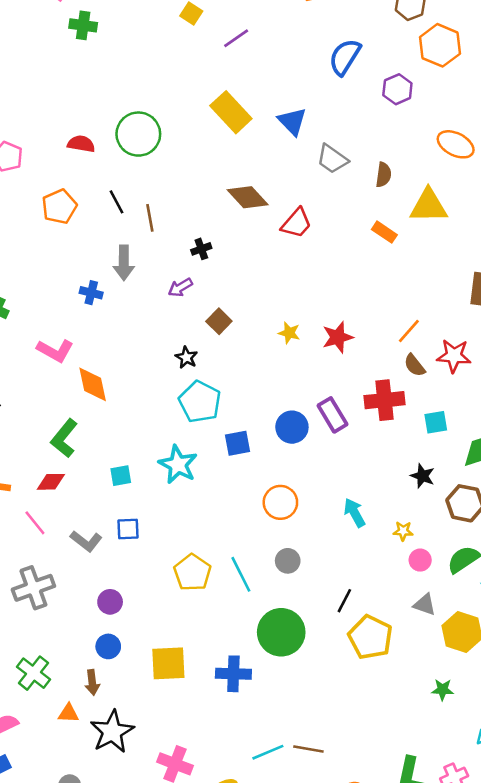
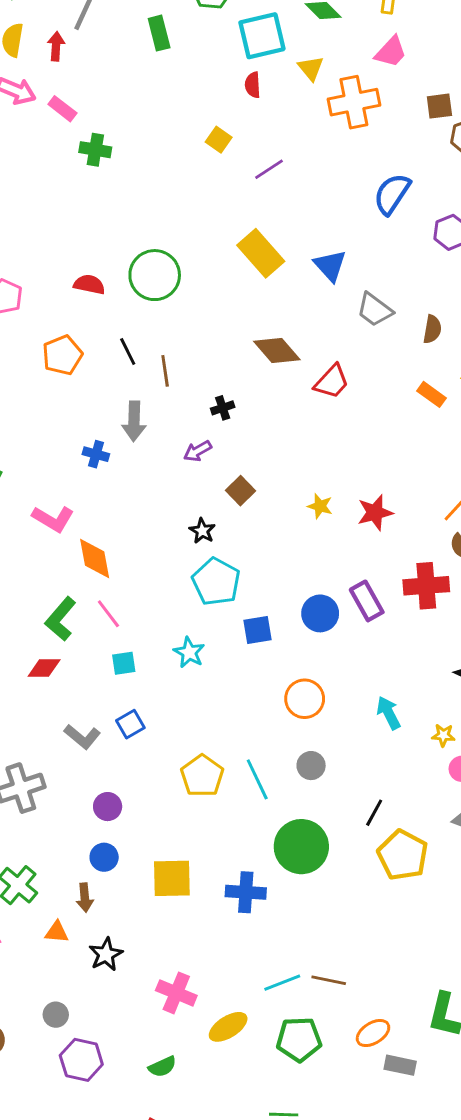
cyan star: (178, 465) -> (189, 652), size x0.7
pink line: (35, 523) -> (108, 614), moved
blue square: (128, 529) -> (130, 724), turned -30
black star: (112, 732) -> (106, 954), size x0.7

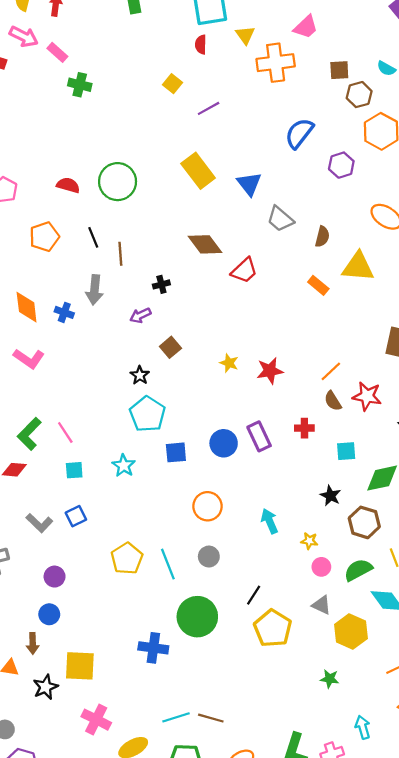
orange diamond: (95, 558) -> (27, 307), moved
red cross: (426, 586) -> (304, 428), size x0.6
yellow square: (172, 878) -> (80, 666), moved

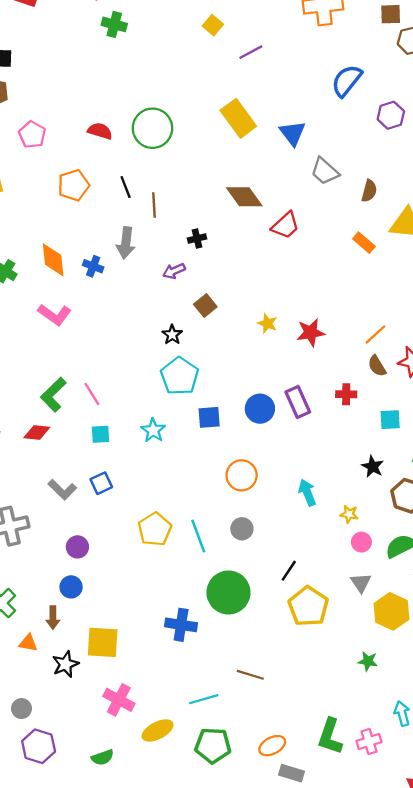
gray triangle: (321, 605) -> (361, 583), turned 30
brown line: (211, 718) -> (250, 675), moved

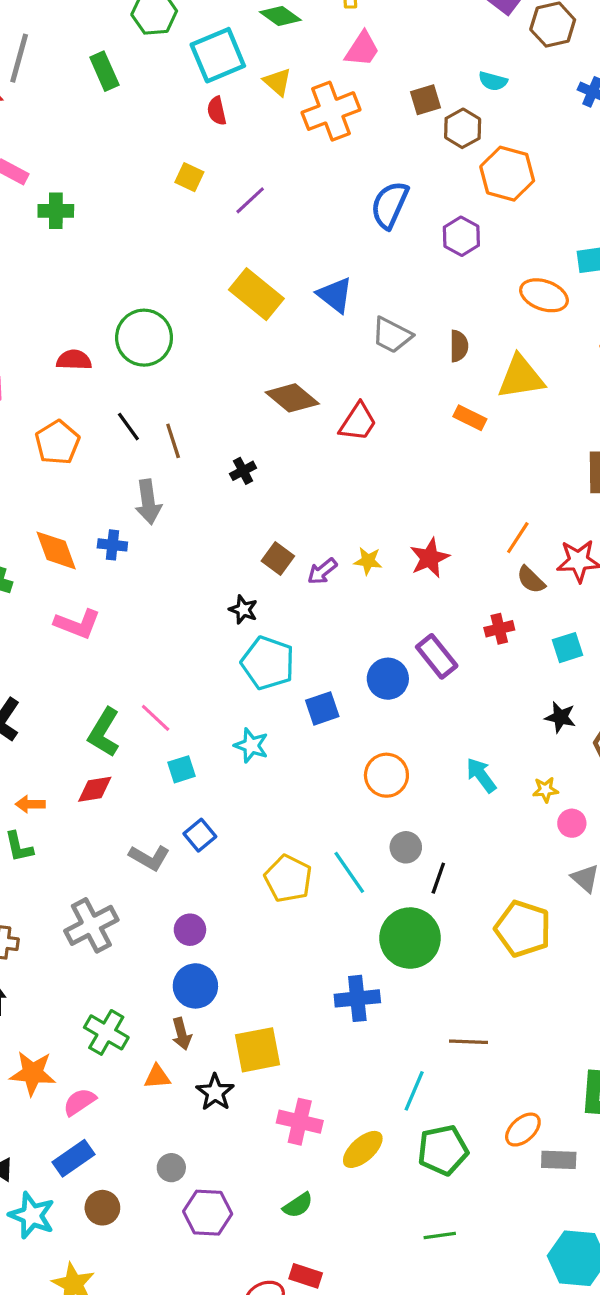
purple arrow: (174, 271) -> (322, 571), moved
black line: (289, 571) -> (438, 878), moved
blue circle: (71, 587) -> (195, 986), size x1.4
cyan line: (204, 699) -> (414, 1091), turned -36

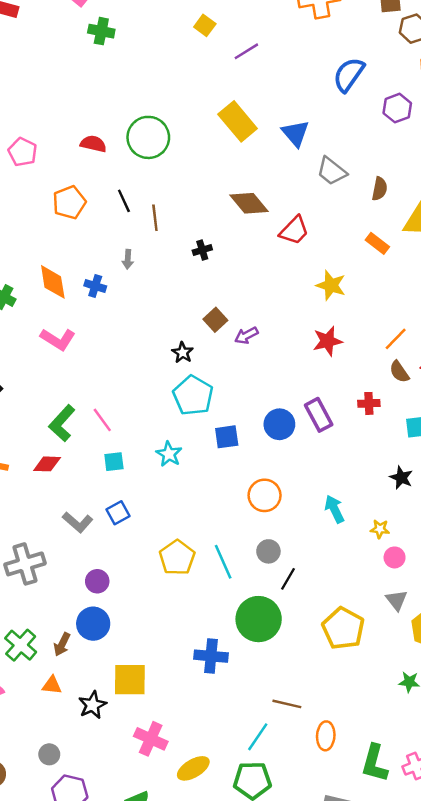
gray arrow: (148, 502) -> (128, 259), size x0.6
yellow star: (368, 561) -> (331, 285), moved, size x1.4
brown arrow: (182, 1034) -> (62, 644), moved, turned 30
cyan line: (414, 1091) -> (258, 737), moved
orange ellipse: (523, 1130) -> (326, 736), moved, turned -56

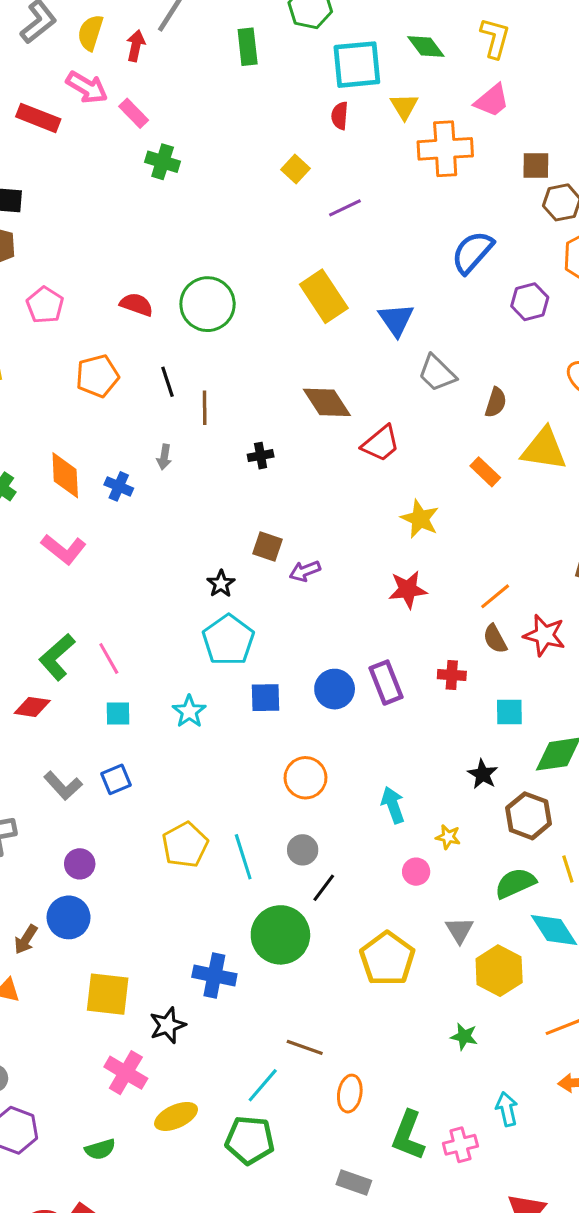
brown square: (215, 320) -> (268, 547), turned -35
pink circle: (395, 557) -> (416, 872), moved
black star: (92, 705) -> (168, 1025), moved

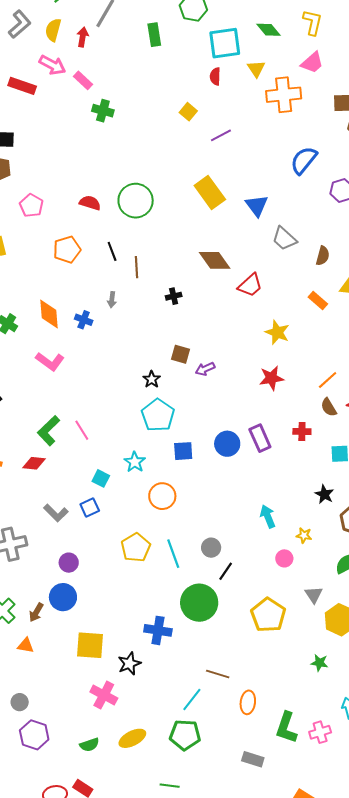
cyan square: (118, 713) -> (101, 478), moved, turned 30
orange circle: (305, 778) -> (162, 496), moved
yellow ellipse: (176, 1116) -> (132, 738), moved

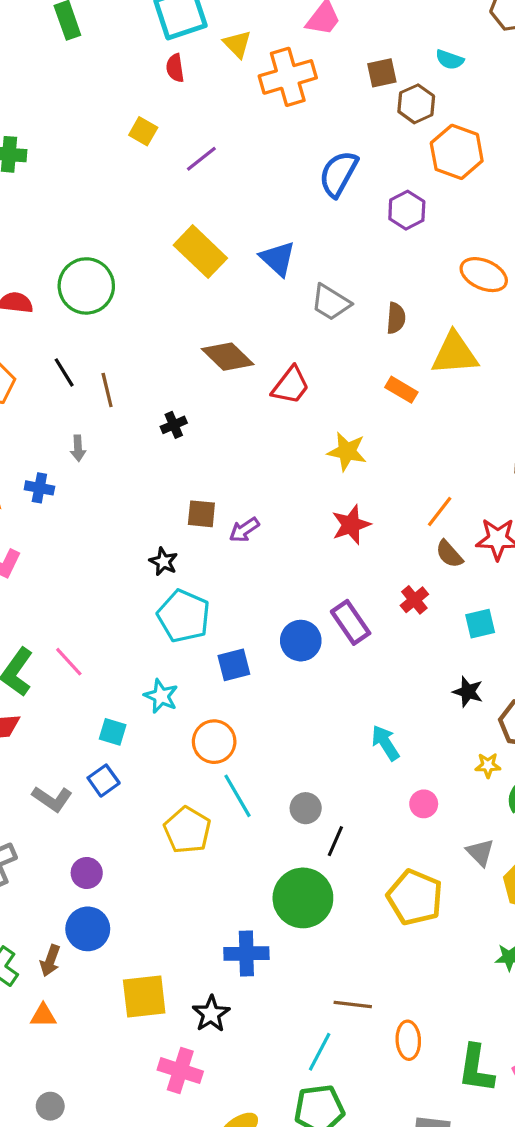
red cross: (302, 432) -> (414, 600), turned -30
yellow star: (304, 535) -> (488, 765), moved
cyan line: (173, 554) -> (237, 796), moved

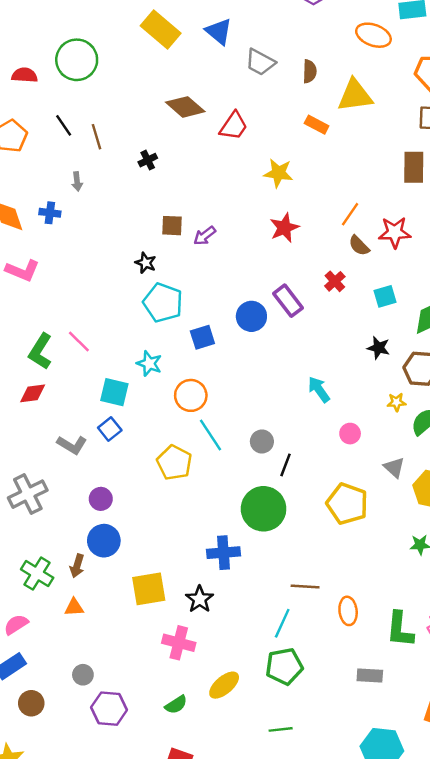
cyan square: (113, 732) -> (114, 392), size x1.4

